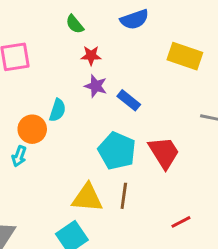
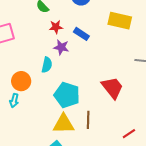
blue rectangle: (129, 100) -> (81, 34), moved
cyan semicircle: (58, 110) -> (47, 65), moved
cyan pentagon: (117, 151) -> (67, 95), moved

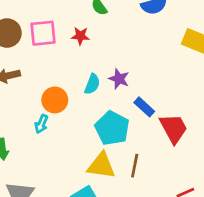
red star: (56, 27) -> (80, 36), moved
blue rectangle: (81, 34) -> (144, 107), moved
purple star: (61, 47) -> (119, 79), moved

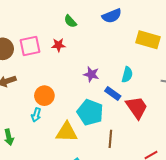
cyan semicircle: (92, 84) -> (127, 75), moved
yellow triangle: (101, 166) -> (67, 132), moved

